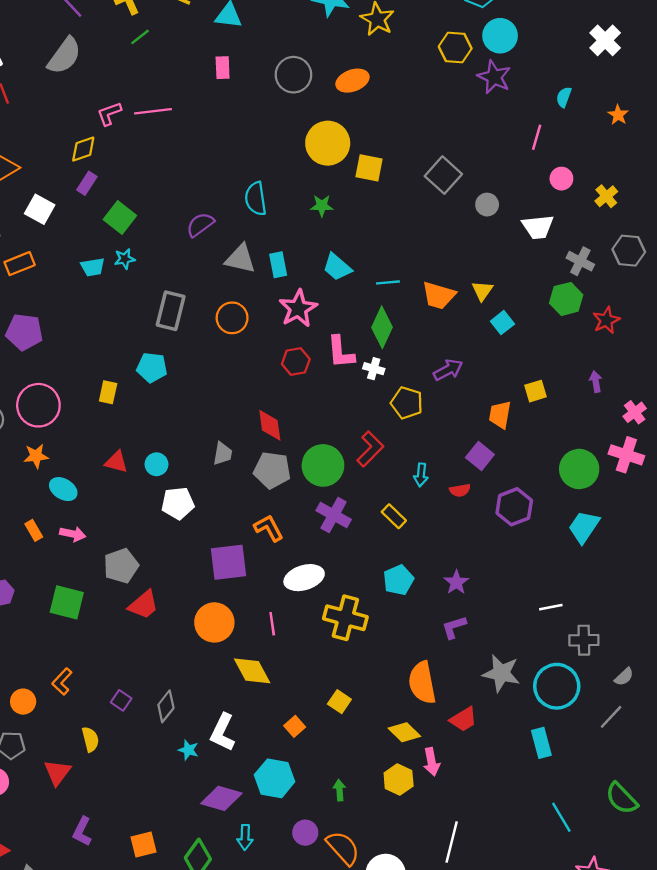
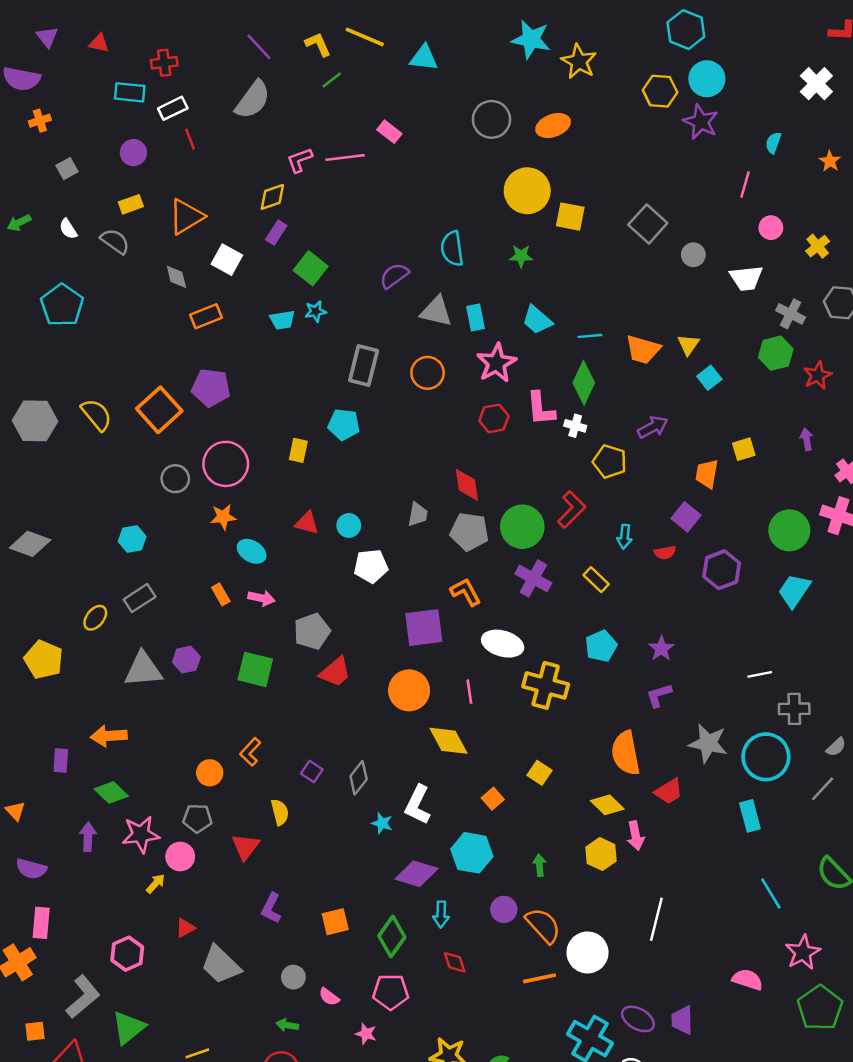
pink rectangle: (223, 68) -> (389, 132), moved, turned -50
white ellipse: (304, 578) -> (503, 644), turned 33

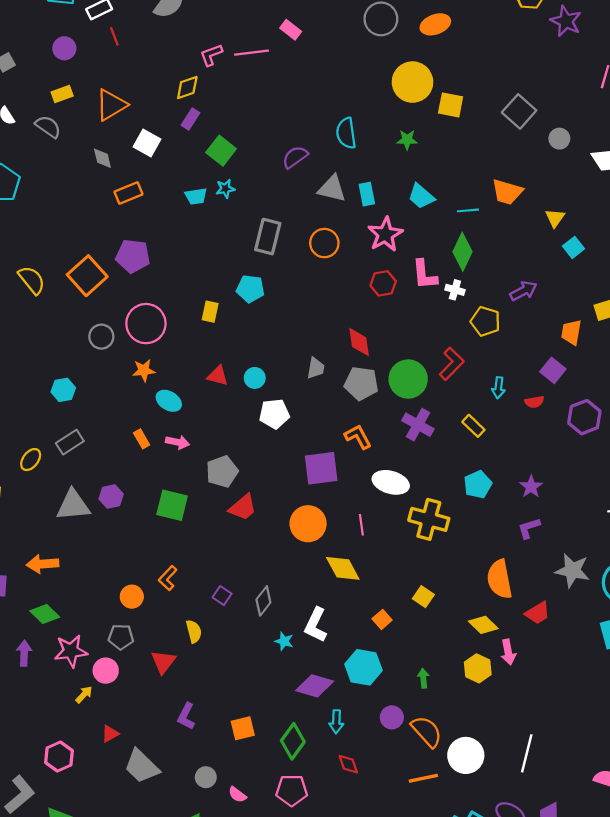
orange trapezoid: (643, 349) -> (507, 192), moved
white line: (656, 919) -> (527, 753), moved

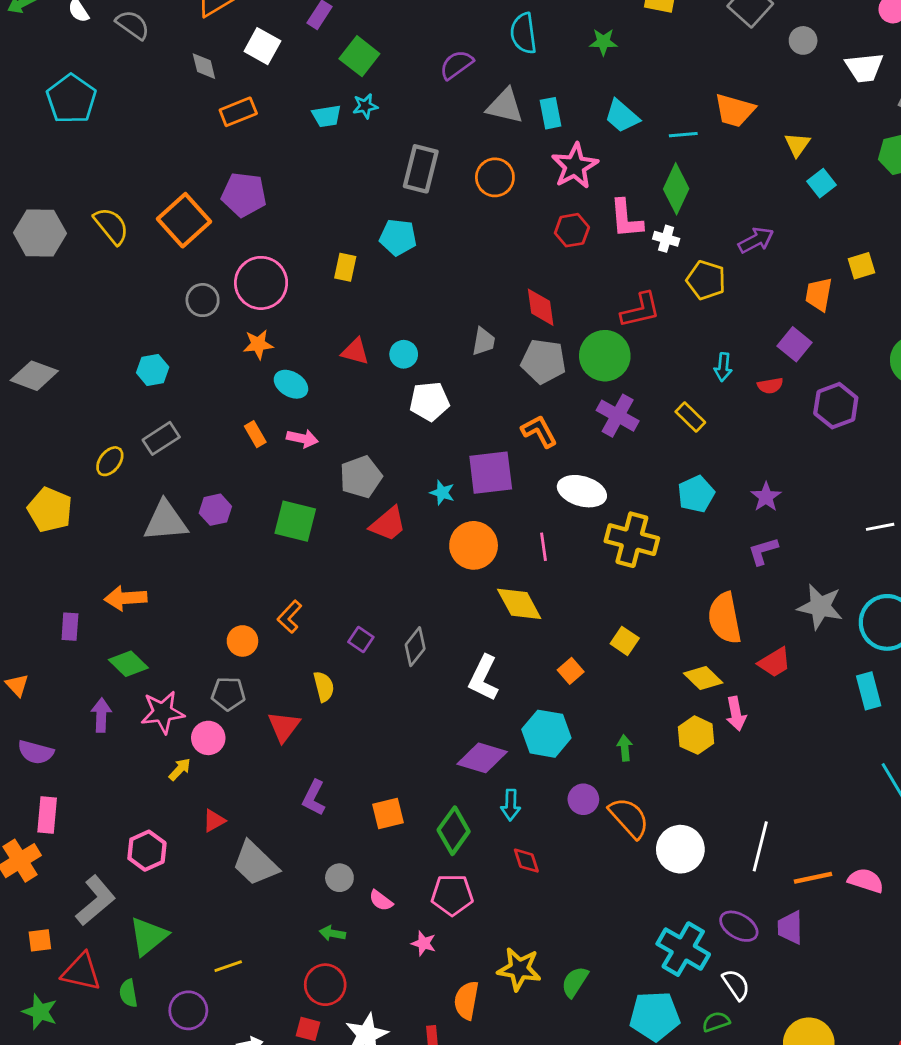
red L-shape: (452, 364) -> (640, 310), moved, turned 32
cyan star: (284, 641) -> (442, 493), moved
orange line: (423, 778) -> (813, 878), moved

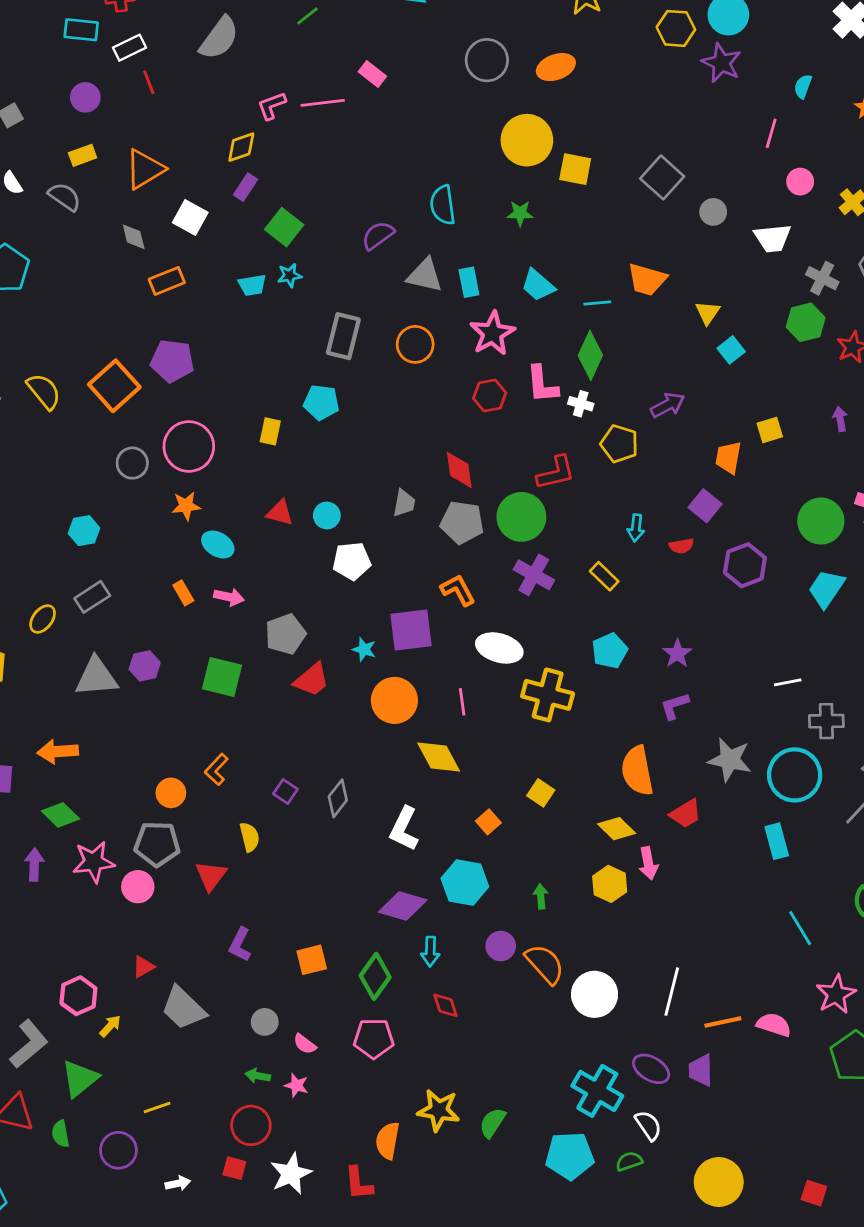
gray pentagon: (228, 694) -> (157, 844), size x1.4
yellow arrow: (180, 769) -> (110, 1026), moved
pink star: (424, 943) -> (296, 1085), moved

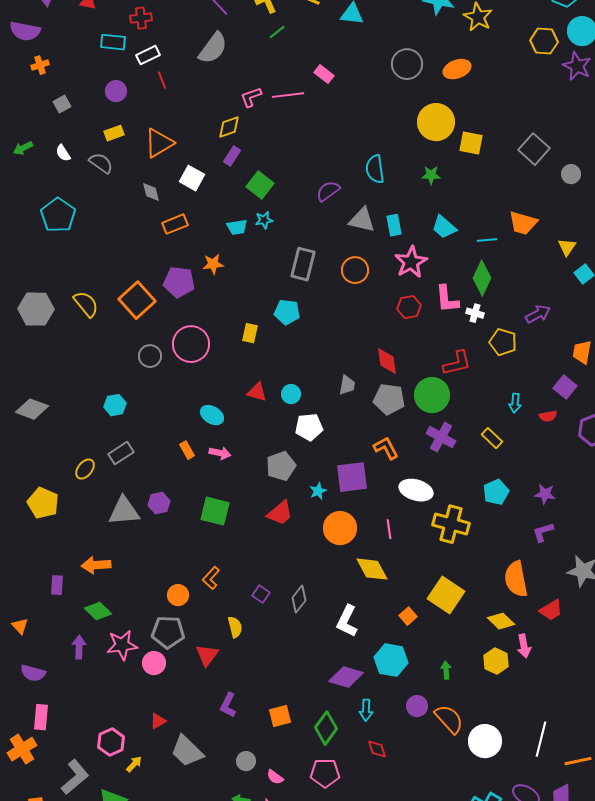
orange star: (186, 506) -> (213, 264), moved
gray pentagon: (285, 634) -> (281, 466), moved
cyan star: (364, 649) -> (318, 491), turned 30
purple star: (677, 653) -> (545, 494), turned -30
yellow square: (541, 793) -> (446, 595), size x1.8

